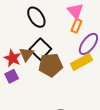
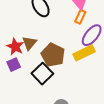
black square: (40, 49) -> (42, 74), moved
brown pentagon: (51, 65) -> (53, 55), turned 30

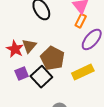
yellow rectangle: (84, 53) -> (83, 72), moved
purple square: (14, 65) -> (22, 73), moved

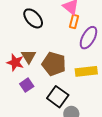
yellow rectangle: (83, 72) -> (86, 71), turned 30
black square: (41, 77) -> (58, 97), moved

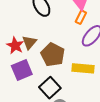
purple square: (27, 85) -> (22, 70), size x1.5

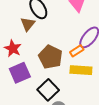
orange rectangle: (81, 17) -> (77, 51), moved, turned 32
brown triangle: (29, 42) -> (28, 24), moved

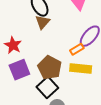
brown triangle: (28, 24) -> (43, 22), moved
brown pentagon: (50, 57) -> (50, 68), moved

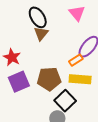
brown pentagon: (50, 68) -> (49, 79), turned -30
black square: (47, 87) -> (65, 101), moved

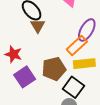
orange rectangle: (76, 60) -> (77, 45), size x1.5

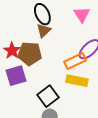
brown pentagon: (54, 69) -> (30, 54), moved
black square: (74, 87) -> (48, 96), moved

